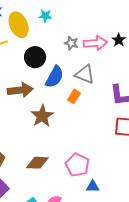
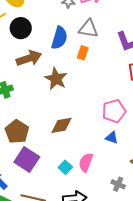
black circle: (35, 57) -> (21, 28), moved
pink pentagon: (77, 165) -> (114, 111), moved, turned -30
blue triangle: (93, 186) -> (112, 138), moved, turned 32

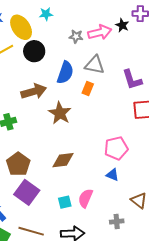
black circle: (21, 28) -> (34, 51), moved
cyan square: (65, 167) -> (65, 202), turned 32
gray cross: (118, 184) -> (117, 222), turned -32

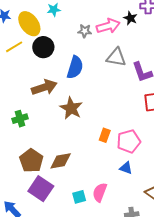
gray triangle: (95, 65) -> (116, 57), moved
orange rectangle: (88, 89) -> (105, 135), moved
brown diamond: (63, 160) -> (61, 161), moved

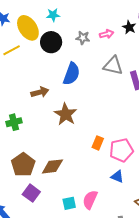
pink arrow: (108, 26) -> (107, 34), size x0.6
black circle: (43, 47) -> (51, 42), moved
brown arrow: (44, 87) -> (40, 92), size x0.7
purple square: (41, 189) -> (31, 193), size x0.7

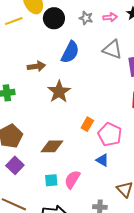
pink pentagon: (121, 150) -> (110, 134), turned 30
brown diamond: (52, 166) -> (52, 146), moved

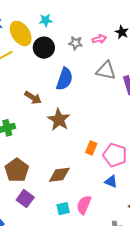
brown arrow: (36, 66) -> (33, 98), turned 48

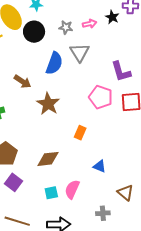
gray triangle: (106, 71) -> (80, 52), moved, turned 45
pink pentagon: (115, 155) -> (101, 97), moved

